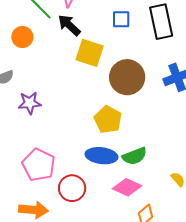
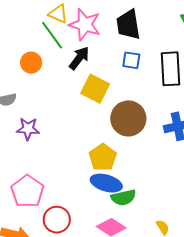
black arrow: (69, 25) -> (79, 58), turned 75
blue ellipse: (101, 156) -> (106, 183), moved

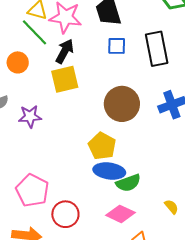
yellow square: (95, 89) -> (65, 79), moved, turned -32
purple star: (28, 129) -> (30, 116), moved

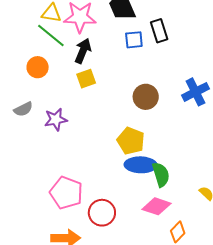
black rectangle: (157, 49) -> (159, 31), moved, size x0.7
yellow square: (65, 79) -> (86, 79), size x0.7
brown circle: (122, 104) -> (146, 97), size x0.7
green semicircle: (128, 183) -> (161, 175), turned -80

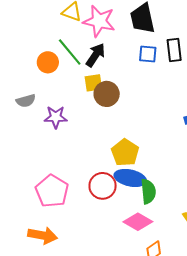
green line: (51, 35) -> (70, 52), moved
brown circle: (146, 97) -> (107, 94), moved
red circle: (102, 213) -> (103, 186), moved

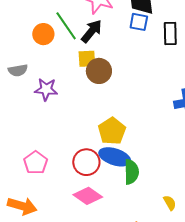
blue square: (148, 54) -> (139, 22), moved
pink pentagon: (52, 191) -> (36, 163), size x0.7
pink diamond: (138, 222) -> (88, 196), moved

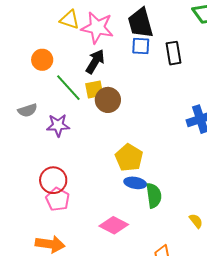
green line: (66, 26) -> (68, 88), moved
orange circle: (43, 34) -> (42, 60), moved
blue ellipse: (115, 157) -> (135, 183), size x0.7
red circle: (86, 162) -> (53, 180), moved

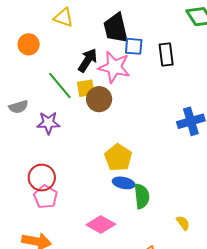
black trapezoid: (140, 23) -> (116, 28), moved
pink star: (97, 28) -> (114, 67), moved
orange circle: (42, 60) -> (29, 44), moved

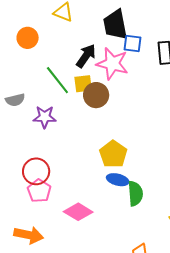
pink diamond: (101, 225) -> (78, 212), moved

